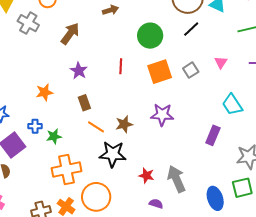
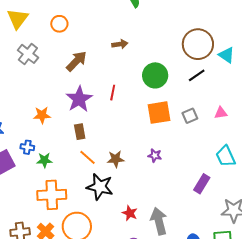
gray cross: (28, 23) -> (28, 54), moved
pink triangle: (221, 62) -> (221, 113), turned 40
red line: (121, 66) -> (113, 93), moved
purple star: (79, 71) -> (79, 99), size x1.5
purple star: (162, 115) -> (155, 156), size x0.6

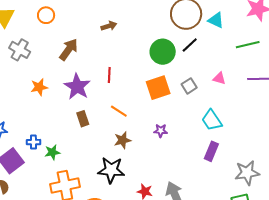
green circle: (155, 75) -> (163, 52), moved
pink triangle: (221, 113) -> (219, 78), turned 32
orange star: (42, 115) -> (39, 87), moved
cyan trapezoid: (226, 156) -> (212, 120), moved
orange line: (88, 157) -> (119, 111), moved

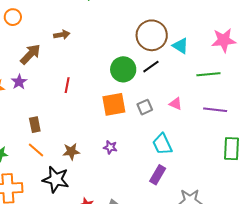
brown arrow: (109, 26) -> (62, 35), moved
purple star: (77, 87) -> (19, 82), moved, size x0.6
orange line: (119, 111) -> (36, 150), moved

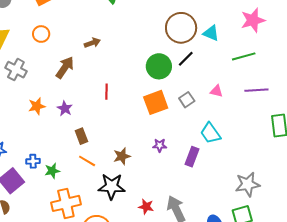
purple star: (19, 82) -> (65, 108), moved
purple rectangle: (158, 175) -> (192, 157), moved

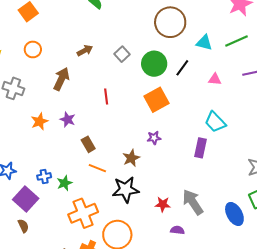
cyan triangle: (211, 33) -> (204, 43), moved
black line: (186, 59) -> (182, 68), moved
gray square: (187, 100) -> (122, 54), moved
purple star: (160, 145) -> (154, 138), moved

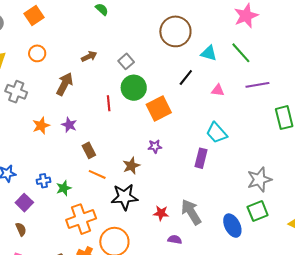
green line: (236, 41) -> (241, 53), turned 70
green circle: (154, 64) -> (134, 88), moved
purple square: (26, 199) -> (24, 203), size x0.7

